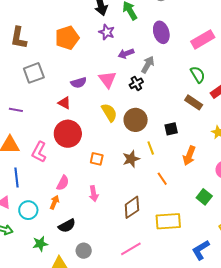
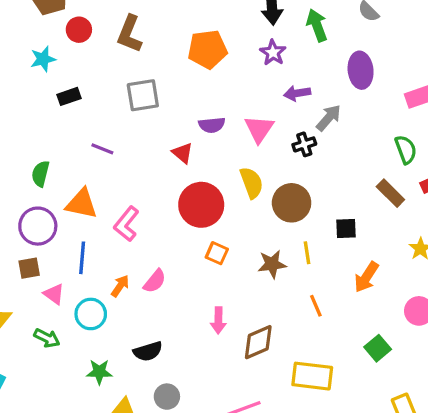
red circle: (68, 134) -> (201, 205), moved
pink arrow: (94, 194) -> (218, 320), moved
orange arrow: (54, 202) -> (120, 286), moved

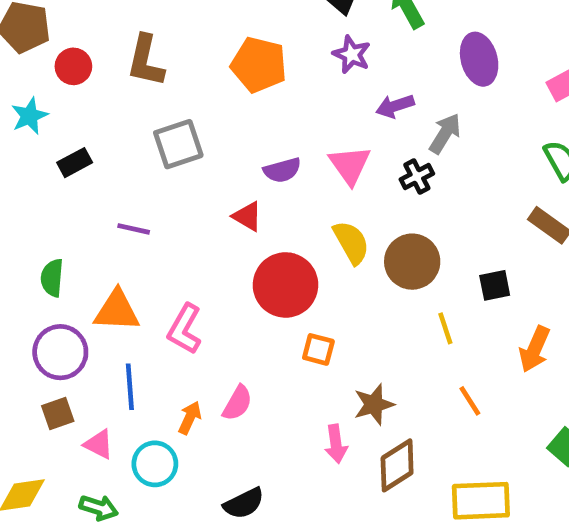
orange pentagon: (207, 49) -> (259, 65), turned 30
brown star: (272, 264) -> (374, 404), moved

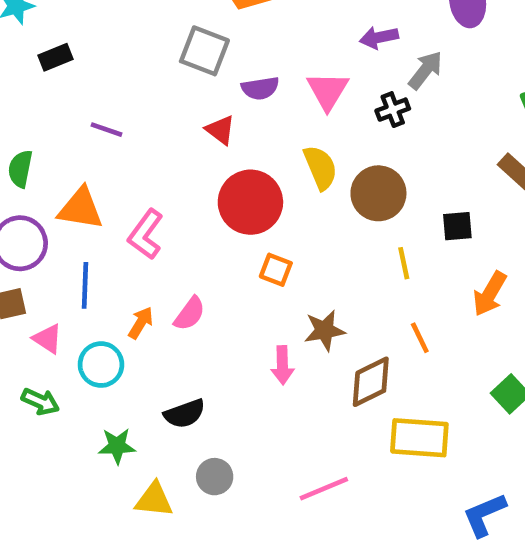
gray square: (178, 144) -> (204, 51), moved, turned 33
brown diamond: (397, 465) -> (371, 382), moved

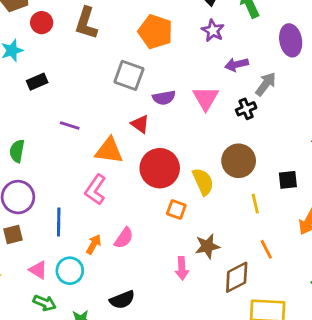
yellow semicircle: (320, 168) -> (203, 182), moved
orange triangle: (81, 209) -> (109, 151), moved
pink triangle: (48, 339) -> (38, 270), moved
green arrow: (40, 402) -> (45, 303), moved

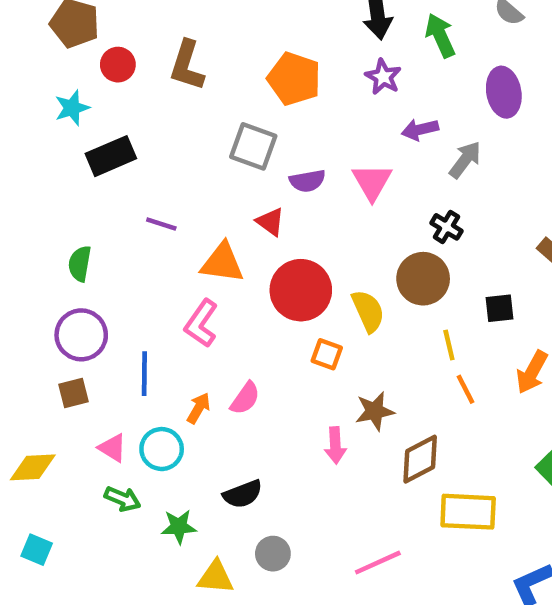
black rectangle: (37, 82) -> (111, 156), size x1.5
black cross: (246, 109) -> (446, 227), moved, turned -36
orange line: (266, 249) -> (465, 389), moved

